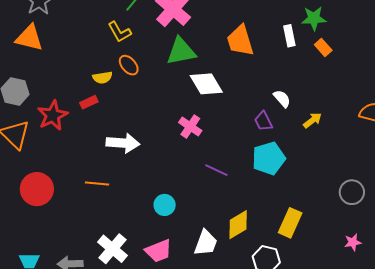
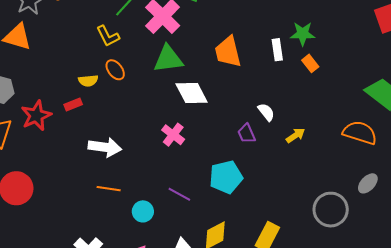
cyan pentagon: (269, 158) -> (226, 177), moved
purple line: (216, 170) -> (179, 194), moved
orange line: (97, 183) -> (109, 189), moved
gray circle: (352, 192) -> (331, 210), size x1.4

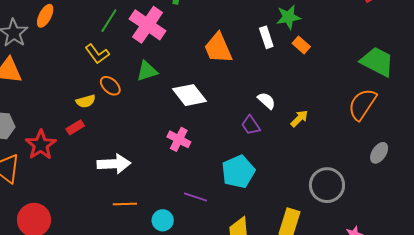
green triangle: (168, 59) -> (147, 71), moved, size x0.7
orange semicircle: (360, 133) -> (362, 104), turned -64
gray circle: (331, 210) -> (327, 185), moved

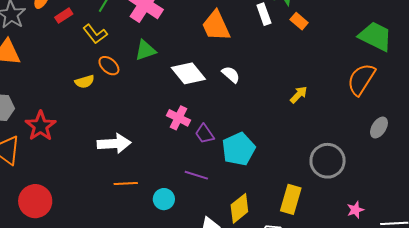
white semicircle: (266, 101) -> (231, 74), moved
purple trapezoid: (251, 125) -> (205, 134), moved
red rectangle: (75, 127) -> (64, 16), moved

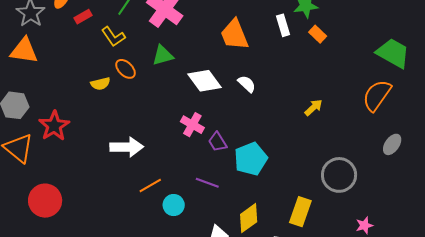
orange line: (126, 183) -> (150, 186), moved, turned -30

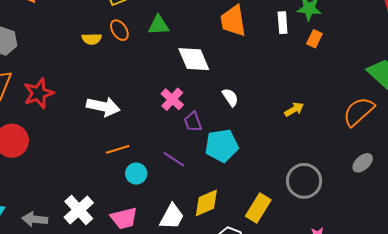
orange rectangle: (318, 34) -> (314, 39), turned 60
white semicircle: (247, 84) -> (230, 97), moved
red star: (54, 126) -> (39, 93), moved

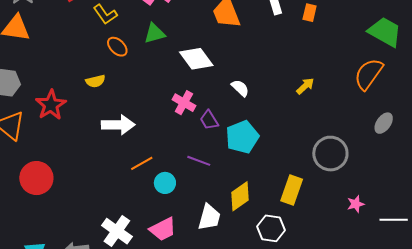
yellow semicircle: (92, 39) -> (95, 81), moved
red star: (39, 93) -> (51, 105), moved

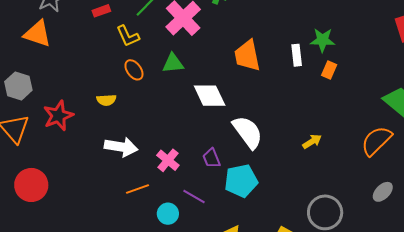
white semicircle: (240, 88) -> (248, 132), size x1.8
pink cross: (184, 103) -> (168, 160), moved
cyan circle: (165, 183) -> (168, 214), moved

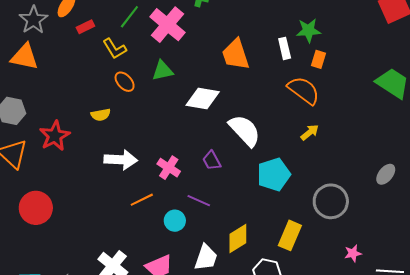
white diamond: (210, 96) -> (203, 99), turned -48
orange semicircle: (376, 141) -> (304, 90), moved, turned 88
cyan pentagon: (241, 181) -> (274, 174), moved

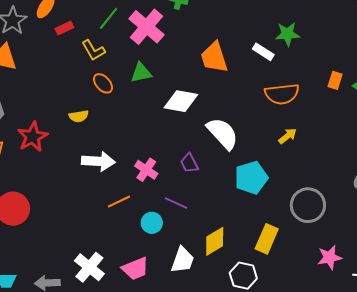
white rectangle: (285, 48) -> (263, 52), turned -45
orange rectangle: (319, 59) -> (335, 80), moved
orange semicircle: (304, 90) -> (282, 94), turned 136
pink star: (353, 253) -> (329, 257), size x1.4

